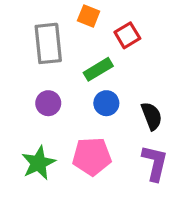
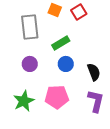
red square: (127, 35) -> (79, 12), moved

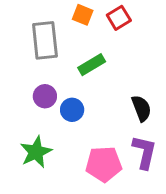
blue circle: (66, 64) -> (72, 110), moved
pink pentagon: (57, 97) -> (104, 164), moved

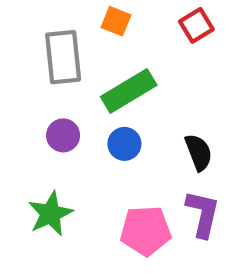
red square: (119, 18) -> (196, 25), moved
green rectangle: (92, 65) -> (129, 91), size x1.4
blue circle: (72, 110) -> (124, 144), moved

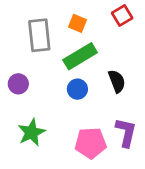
orange square: (116, 21) -> (77, 23), moved
purple circle: (63, 135) -> (18, 84), moved
black semicircle: (198, 152) -> (117, 81), moved

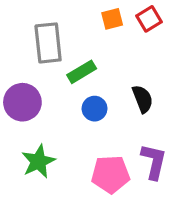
orange square: (77, 23) -> (112, 19), moved, turned -36
green rectangle: (80, 56) -> (82, 72), moved, size x0.7
purple circle: (18, 84) -> (22, 102), size x1.5

